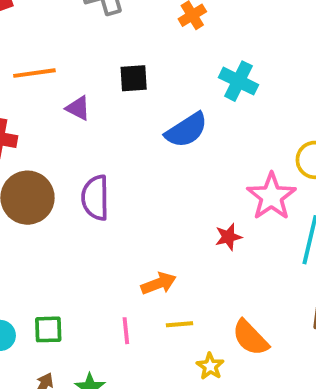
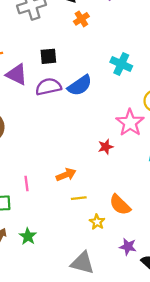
cyan cross: (238, 81) -> (121, 64), moved
purple triangle: (78, 108) -> (17, 74), size x1.5
purple semicircle: (95, 198) -> (48, 87), moved, turned 80
pink line: (126, 331) -> (26, 184), moved

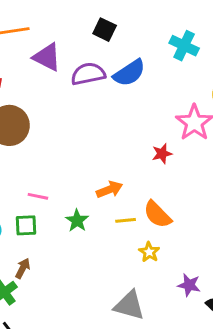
black square: (48, 56) -> (105, 30), moved, turned 30
pink line: (26, 184) -> (38, 196), moved, turned -72
orange semicircle: (120, 205) -> (157, 214), moved
green star: (28, 236) -> (77, 221), moved

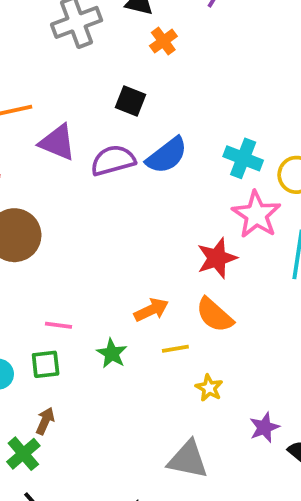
cyan cross: (184, 46) -> (243, 158), moved
red star: (162, 154) -> (217, 258), size x1.5
orange semicircle: (157, 214) -> (215, 315), moved
purple star: (189, 285) -> (264, 427), turned -30

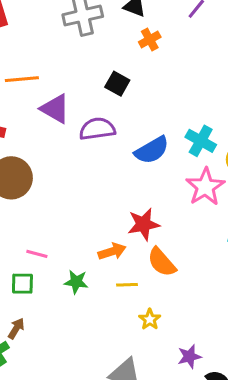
blue semicircle: (167, 155) -> (152, 150), moved
red star: (217, 258) -> (143, 224), moved
green star: (112, 353) -> (76, 282), turned -30

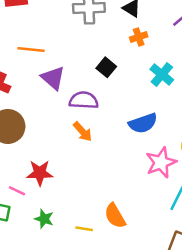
cyan cross: (201, 141) -> (162, 75), moved
blue semicircle: (152, 150) -> (143, 123), moved
red star: (143, 224) -> (40, 173), moved
orange arrow: (112, 251) -> (83, 132), moved, turned 55

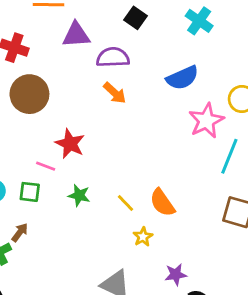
purple triangle: (53, 78) -> (76, 35), turned -40
red star: (40, 173) -> (70, 144), turned 30
orange semicircle: (115, 216) -> (162, 203), moved
yellow line: (84, 229) -> (125, 203), turned 42

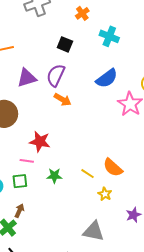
purple triangle: (76, 35) -> (27, 78), moved
purple semicircle: (113, 57) -> (56, 75), turned -50

